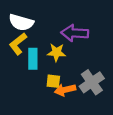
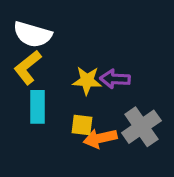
purple arrow: (75, 33) -> (115, 79), moved, size x0.7
cyan rectangle: (33, 59) -> (37, 107), moved

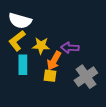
yellow star: (87, 81) -> (41, 46), moved
orange arrow: (100, 138) -> (54, 61), moved, turned -48

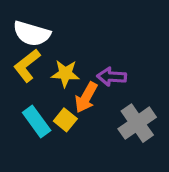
cyan rectangle: (23, 65) -> (37, 121), moved, turned -36
yellow square: (50, 76) -> (65, 120), moved, turned 32

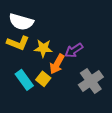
yellow L-shape: (27, 66) -> (18, 43), turned -120
purple arrow: (112, 77) -> (74, 50), turned -36

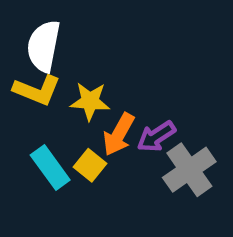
white semicircle: (21, 22) -> (44, 46), turned 85
purple arrow: (74, 50) -> (156, 137), moved

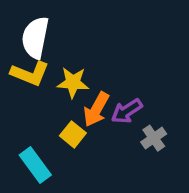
cyan rectangle: (50, 167) -> (35, 165), moved
gray cross: (189, 170) -> (154, 138), size x0.6

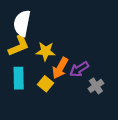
yellow L-shape: (30, 74) -> (19, 46), turned -45
cyan rectangle: (35, 165) -> (19, 78), moved, turned 35

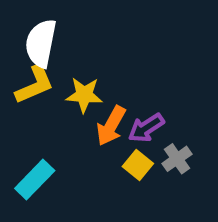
cyan rectangle: (19, 78) -> (35, 179), moved, turned 45
yellow square: (46, 84) -> (138, 165), moved

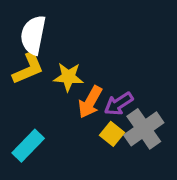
gray cross: (177, 159) -> (144, 129), size x1.6

